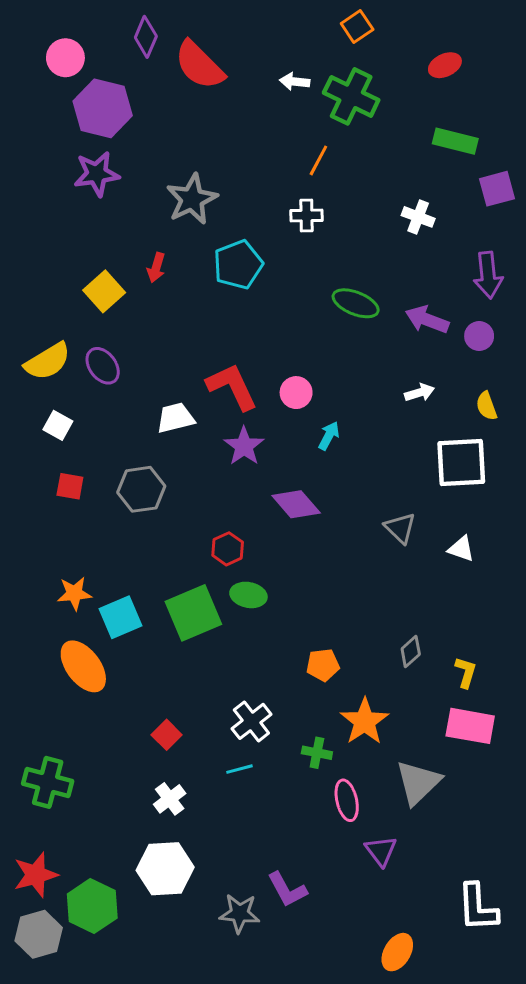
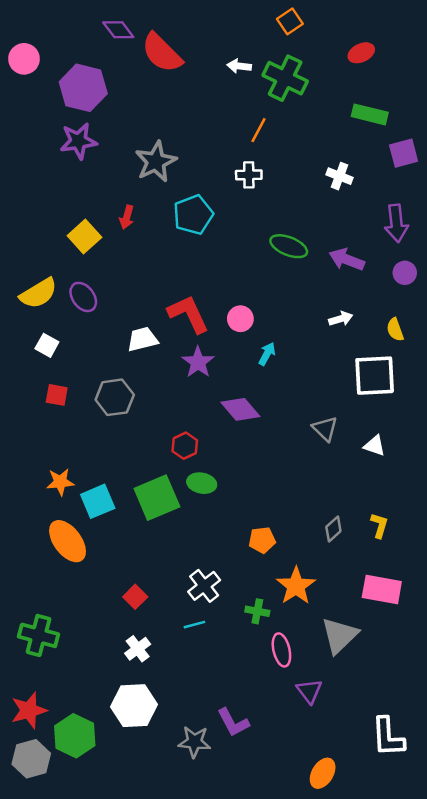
purple diamond: (146, 37) -> (118, 30), turned -60
pink circle: (65, 58) -> (24, 59), moved
purple circle: (479, 336) -> (405, 273), moved
yellow L-shape: (466, 672) -> (379, 525), moved

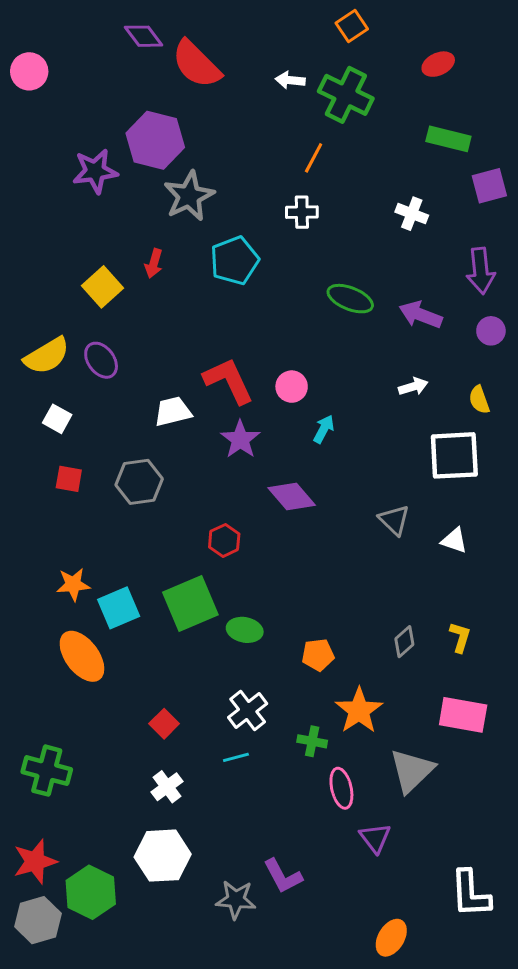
purple hexagon: (83, 88) -> (155, 140), moved
green ellipse: (202, 483) -> (245, 630), moved

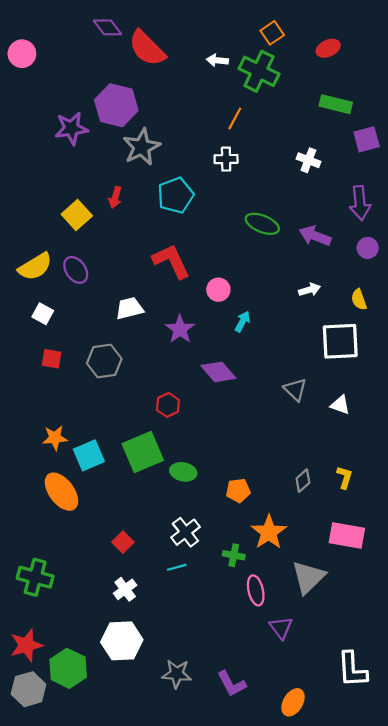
orange square: (352, 26) -> (272, 33), moved
red L-shape: (229, 381) -> (171, 261), moved
purple L-shape: (283, 876) -> (232, 684), moved

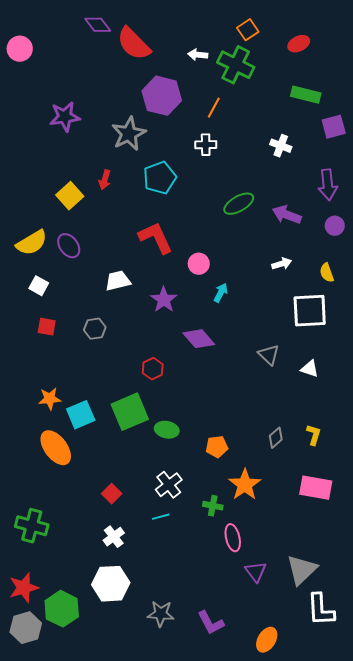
purple hexagon: (116, 105) -> (162, 96), moved
green ellipse: (262, 224) -> (239, 204), turned -52
gray hexagon: (104, 361) -> (95, 329), size x0.7
gray triangle: (308, 577) -> (302, 570), moved

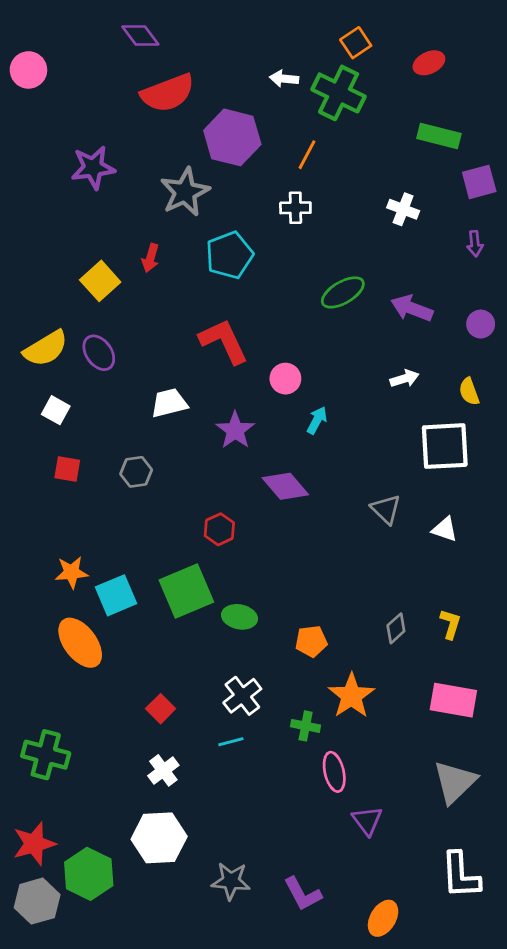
red semicircle: (134, 44) -> (168, 93), moved, turned -66
purple arrow: (328, 185) -> (475, 244), moved, size x0.6
gray triangle: (302, 570) -> (455, 782), moved

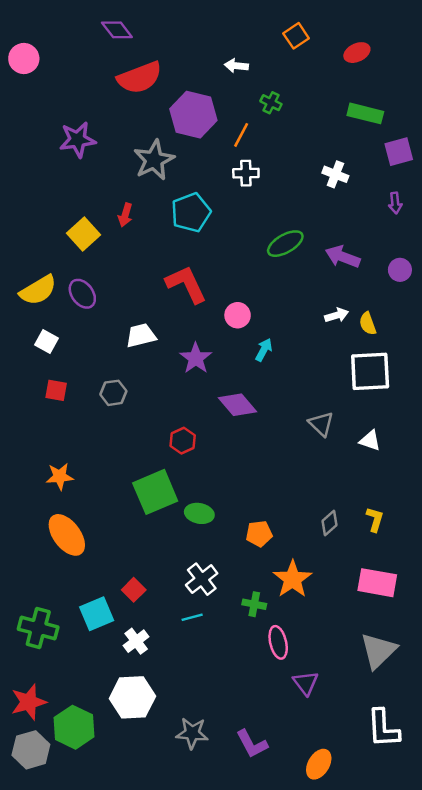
green cross: (339, 93) -> (271, 103), moved, size x0.5
orange line: (307, 155) -> (241, 135), moved
yellow semicircle: (469, 392) -> (368, 324), moved
cyan square: (116, 595) -> (97, 614), moved

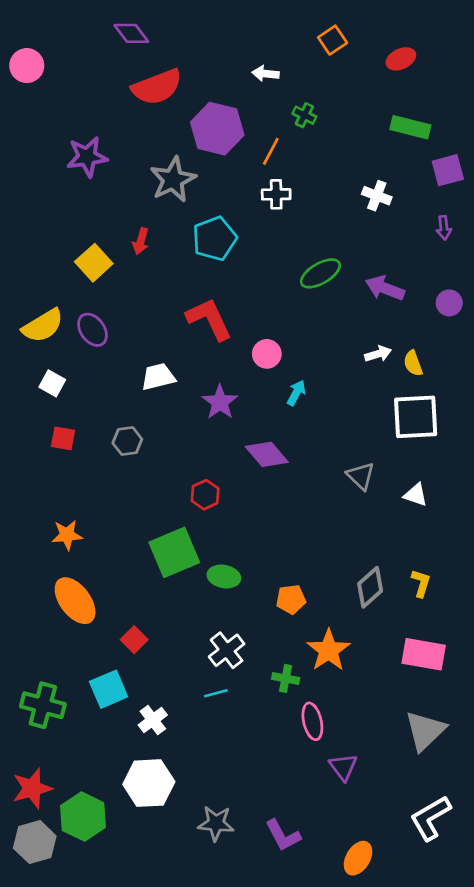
gray diamond: (329, 523) -> (370, 587), size x1.4
red square: (134, 590) -> (134, 640), moved
white L-shape: (383, 728) -> (430, 818), turned 63

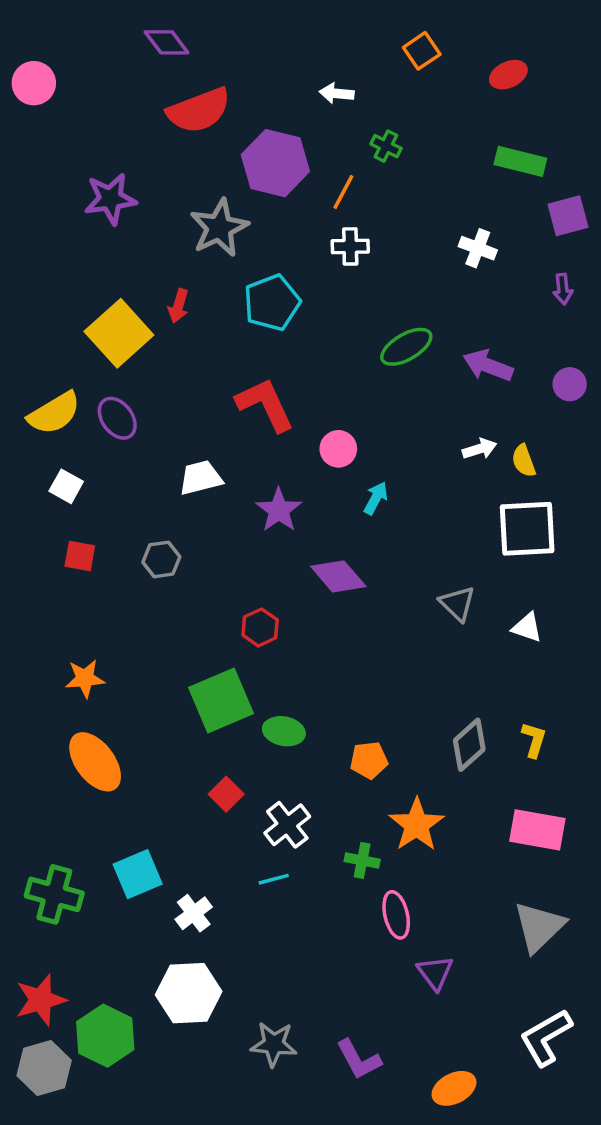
yellow square: (94, 263) -> (119, 333), size x1.4
red square: (134, 640) -> (226, 794), moved
orange ellipse: (358, 858) -> (454, 1088), turned 32

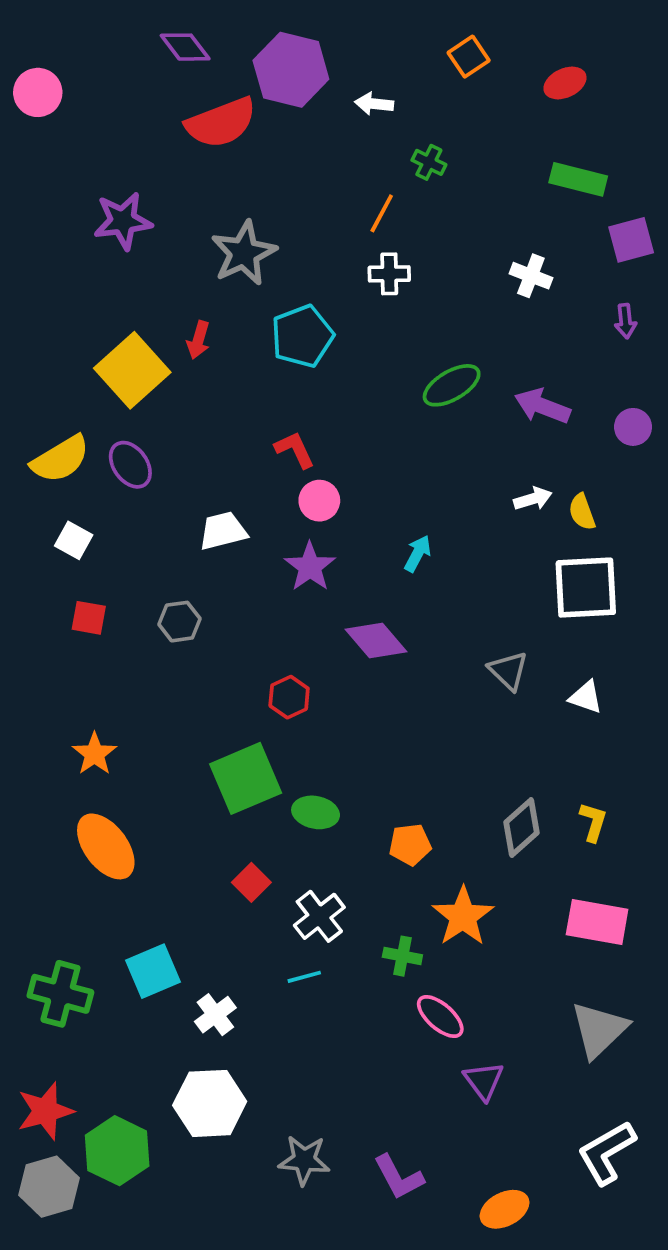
purple hexagon: (275, 163) -> (291, 70), moved
red L-shape: (265, 405) -> (295, 450), size x0.6
pink circle: (338, 449) -> (319, 501), moved
orange star: (85, 678) -> (94, 754), turned -30
pink ellipse: (396, 915) -> (440, 1017), turned -36

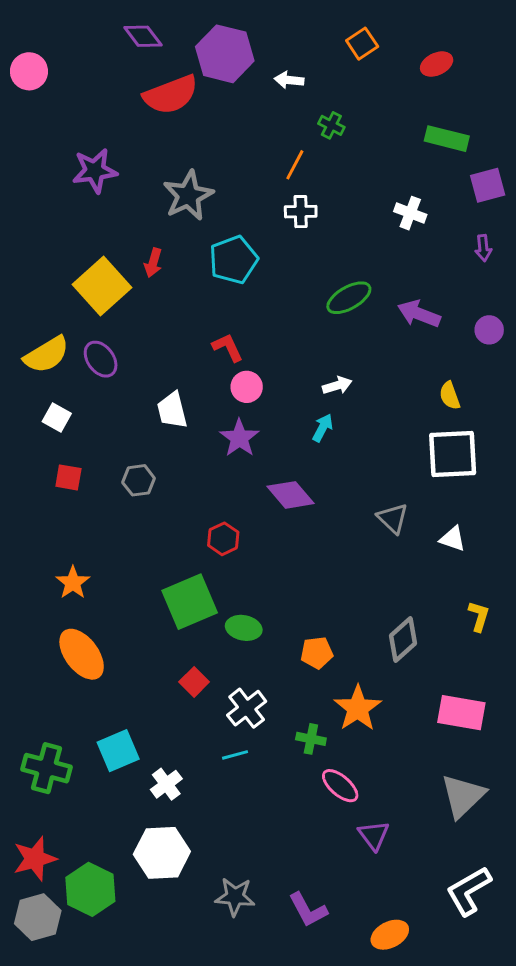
white arrow: (533, 499) -> (337, 385), moved
white trapezoid: (223, 531) -> (172, 410), turned -90
yellow L-shape: (593, 822) -> (479, 616), moved

